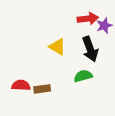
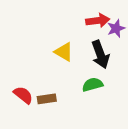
red semicircle: (21, 85) -> (23, 95), turned 36

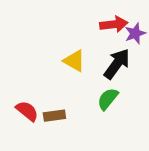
black arrow: (100, 55) -> (117, 64), turned -124
green semicircle: (93, 85) -> (108, 99), turned -36

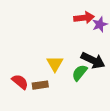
yellow triangle: (74, 61) -> (55, 64), moved, turned 30
black arrow: (117, 64) -> (93, 60), moved, turned 80

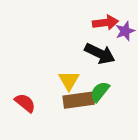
black arrow: (93, 60) -> (100, 54), moved
brown rectangle: (40, 85) -> (79, 100), moved, size x1.5

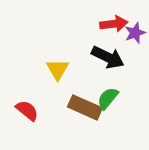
yellow triangle: (69, 80) -> (58, 69), moved
brown rectangle: (79, 100) -> (85, 107), turned 32

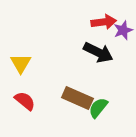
yellow triangle: (58, 69) -> (21, 63), moved
green semicircle: (108, 98) -> (98, 108), moved

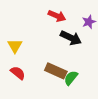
red arrow: (104, 22) -> (57, 16), moved, turned 30

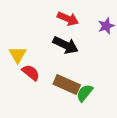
black arrow: (71, 38) -> (65, 45), moved
red semicircle: (18, 73) -> (31, 73), moved

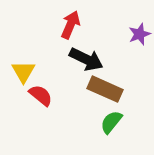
red arrow: (68, 19) -> (70, 25), moved, turned -90
brown rectangle: (67, 85) -> (105, 89), moved

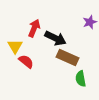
red arrow: (70, 25) -> (34, 28), moved
green semicircle: (111, 122) -> (81, 79), moved, turned -49

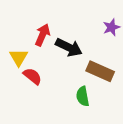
brown rectangle: (68, 57) -> (100, 71), moved
green semicircle: (81, 79) -> (83, 96), moved

